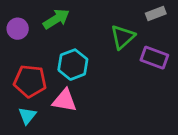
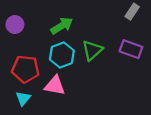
gray rectangle: (156, 13) -> (132, 12), turned -35
green arrow: (56, 19) -> (62, 26), moved
green triangle: (123, 37) -> (92, 50), moved

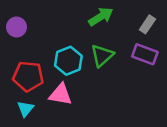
gray rectangle: (132, 12) -> (147, 24), moved
green arrow: (62, 26) -> (101, 17), moved

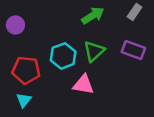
gray rectangle: (147, 24) -> (135, 12), moved
pink triangle: (61, 94) -> (83, 85), moved

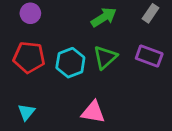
purple circle: (15, 25) -> (30, 13), moved
red pentagon: (26, 70) -> (29, 57), moved
pink triangle: (83, 85) -> (93, 112), moved

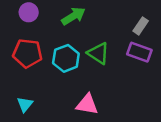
gray rectangle: (150, 13) -> (141, 26), moved
green arrow: (104, 17) -> (73, 16), moved
green triangle: (105, 57) -> (98, 53), turned -45

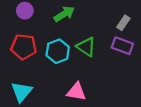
cyan triangle: (25, 104) -> (22, 92), size x1.5

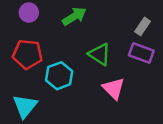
cyan hexagon: (58, 51) -> (59, 76), moved
pink triangle: (76, 92) -> (113, 88), moved, turned 35

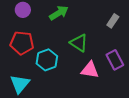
purple rectangle: (141, 53) -> (115, 60), moved, turned 42
pink triangle: (113, 88) -> (90, 70), turned -36

